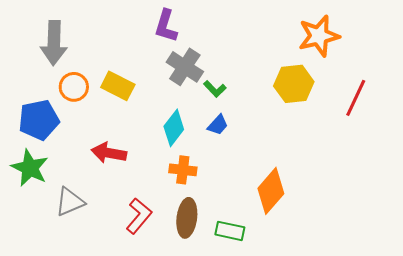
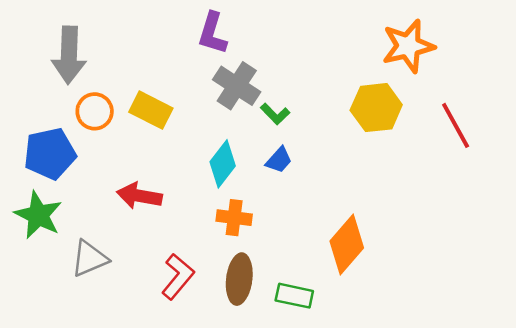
red line: (356, 98) -> (456, 125), turned -54

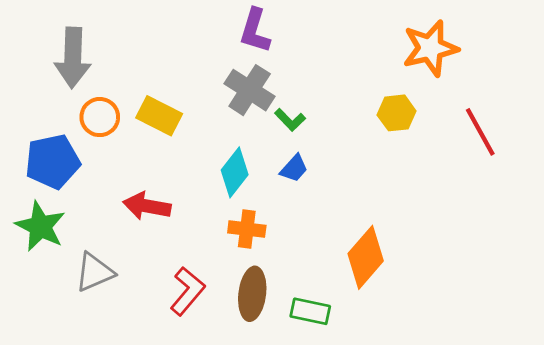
purple L-shape: (212, 33) -> (255, 31), moved
yellow hexagon: (376, 108) -> (397, 113), size x0.7

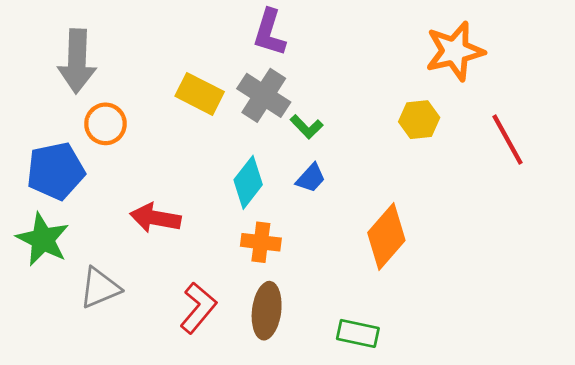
yellow rectangle: (159, 116) -> (200, 94), moved
orange diamond: (366, 257) -> (386, 237), moved
green rectangle: (310, 311) -> (358, 333), moved

